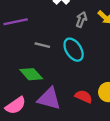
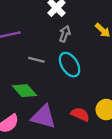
gray arrow: (81, 20) -> (65, 34), moved

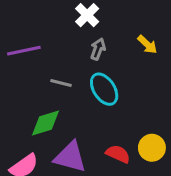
green diamond: (25, 91) -> (45, 123), turned -65

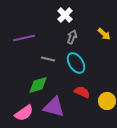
red semicircle: (118, 154) -> (82, 92), moved

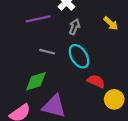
purple line: (24, 38) -> (38, 19), moved
red semicircle: (82, 92) -> (96, 81), moved

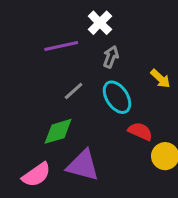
yellow arrow: (111, 23) -> (160, 79), moved
gray line: (47, 52) -> (74, 91), turned -56

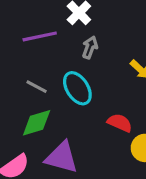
gray line: (74, 91) -> (37, 87), moved, turned 70
cyan ellipse: (117, 97) -> (77, 88), moved

